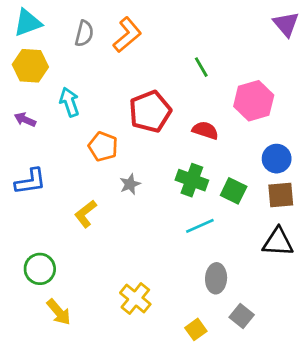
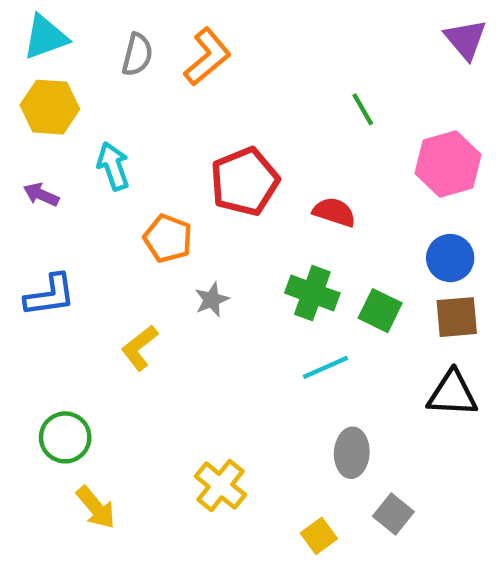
green line: (201, 67) -> (363, 109), moved
pink hexagon: (254, 101) -> (448, 164), moved

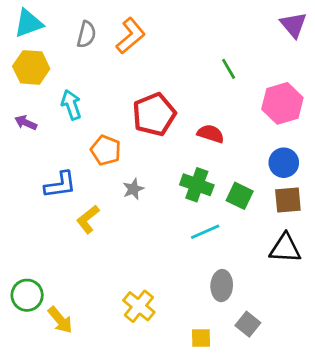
blue L-shape: (50, 295) -> (60, 185), moved
green circle: (65, 437) -> (27, 295), moved
yellow square: (319, 536) -> (201, 338), turned 35

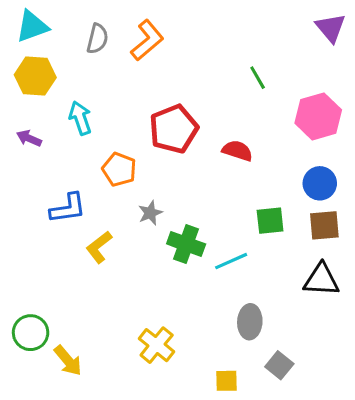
green cross: (197, 185) -> (186, 244), moved
green square: (240, 196) -> (270, 221), turned -32

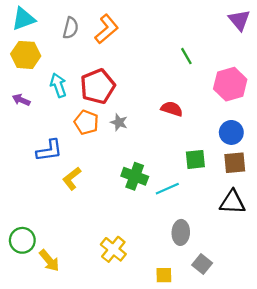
red pentagon: (174, 129) -> (98, 86), moved
gray star: (150, 213) -> (119, 122), moved, turned -30

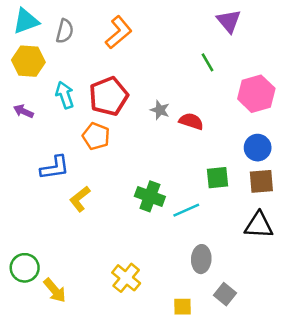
purple triangle: (239, 20) -> (229, 21), moved
gray semicircle: (71, 28) -> (65, 31), moved
gray star: (119, 122) -> (160, 110), moved

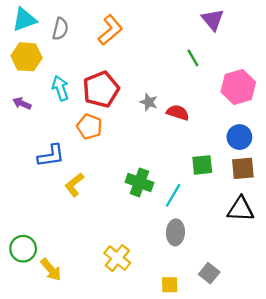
cyan line: (186, 210) -> (173, 195), turned -35
gray ellipse: (201, 259) -> (175, 232), moved

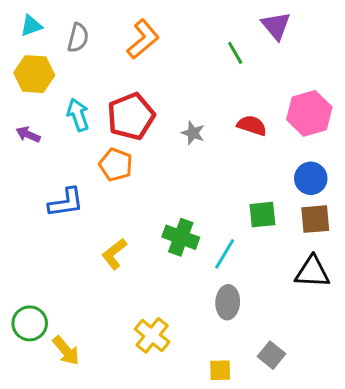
cyan triangle: (24, 20) -> (31, 26), size x0.7
green line: (193, 58) -> (235, 53), moved
red semicircle: (178, 113) -> (252, 125), moved
yellow L-shape: (74, 185) -> (114, 254), moved

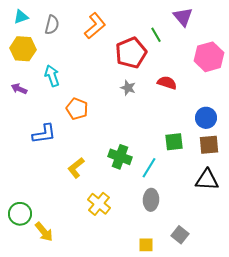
pink hexagon: (309, 113) -> (209, 57), moved
red pentagon: (131, 116) -> (131, 53), moved
yellow cross: (152, 335) -> (99, 204), moved

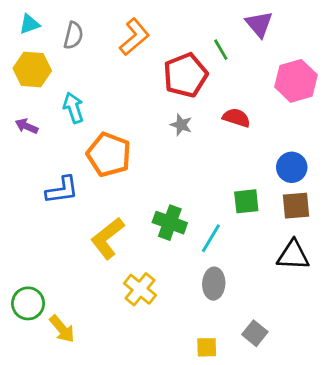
orange pentagon: (77, 109) -> (109, 155), size x1.4
yellow L-shape: (76, 168) -> (107, 238), size x1.4

